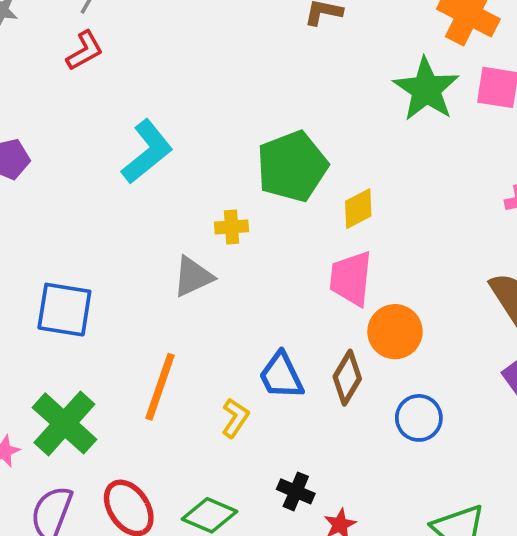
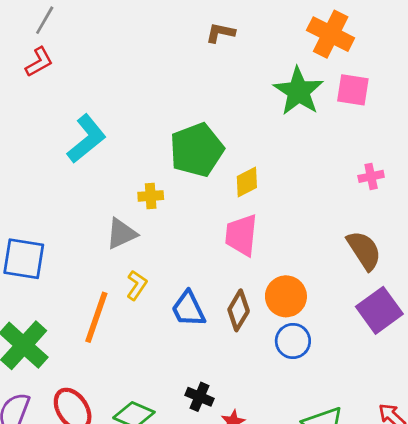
orange circle: (395, 332) -> (286, 296), moved
yellow L-shape: (235, 418) -> (137, 285), moved

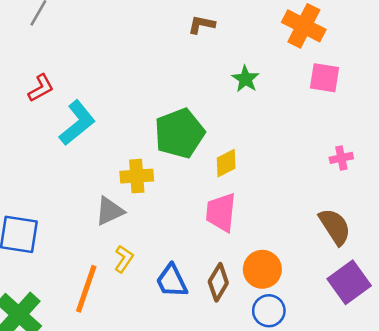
red L-shape: (39, 62) -> (41, 88), moved
green star: (299, 91) -> (246, 79), moved, size x0.6
yellow cross: (151, 196) -> (137, 176), size x1.4

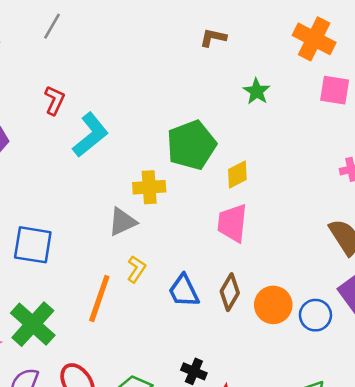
red L-shape: (41, 88) -> (55, 100), turned -36
orange circle: (262, 269) -> (273, 305), moved
blue circle: (269, 311) -> (315, 315), moved

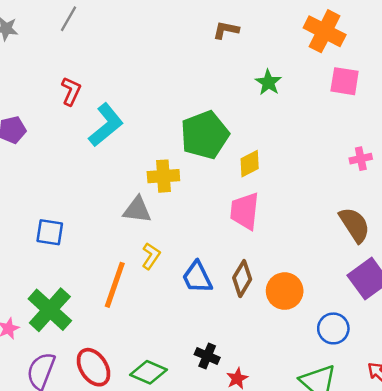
gray triangle: (122, 222) -> (137, 210), turned 32
blue square: (33, 245) -> (50, 232), size x0.7
blue circle: (315, 315) -> (333, 328), moved

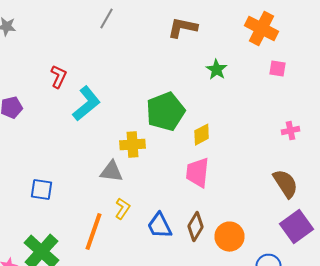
gray line: (69, 19) -> (106, 19), moved
brown L-shape: (226, 30) -> (182, 28), size x1.4
pink square: (345, 81) -> (278, 69), size x0.7

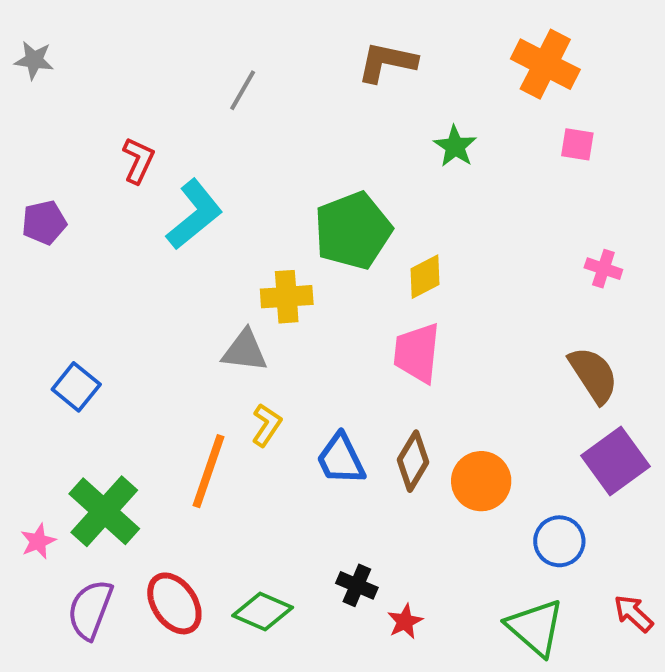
gray line: (106, 19) -> (243, 90), moved
pink cross: (290, 131) -> (603, 269), turned 30
blue square: (42, 190) -> (76, 387), moved, turned 30

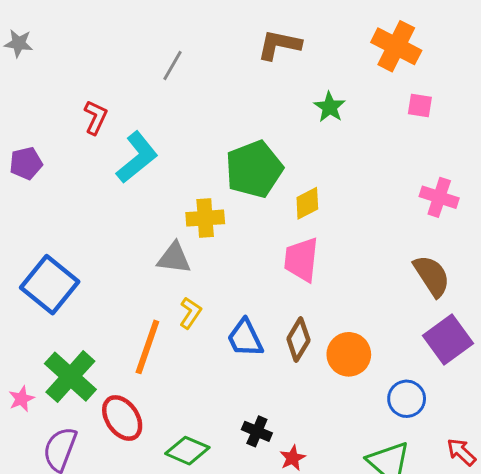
pink cross: (603, 269) -> (439, 197), size x1.4
blue square: (76, 387) -> (50, 285), size x1.6
red ellipse: (174, 603) -> (122, 418), moved

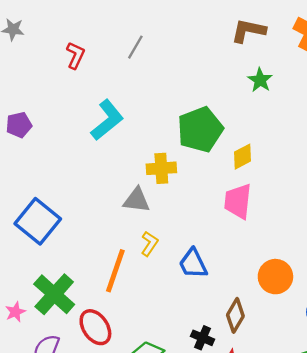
brown L-shape: (279, 45) -> (248, 31), moved
red L-shape: (96, 117) -> (75, 55), moved
brown diamond: (298, 340) -> (235, 315), moved

